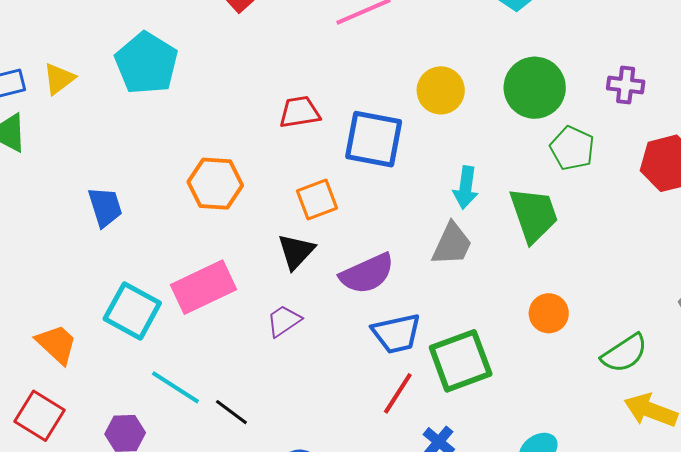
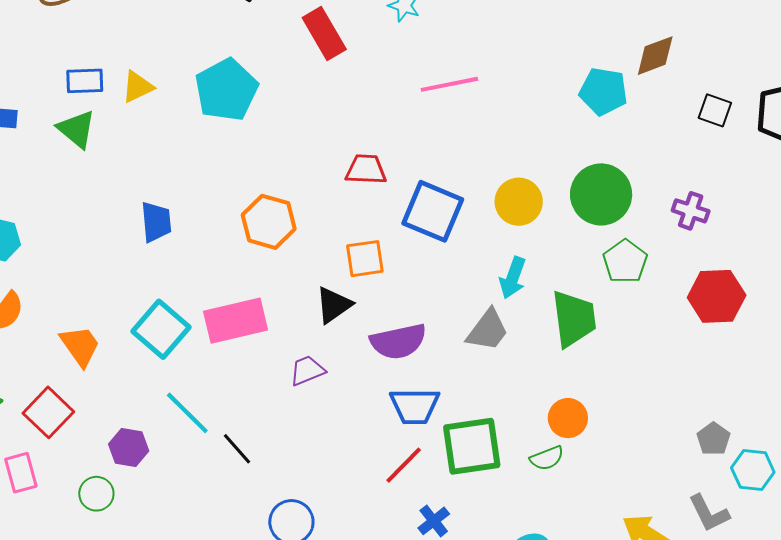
yellow circle: (441, 90) -> (519, 202), moved
green semicircle: (624, 353) -> (547, 458), moved, size x0.7

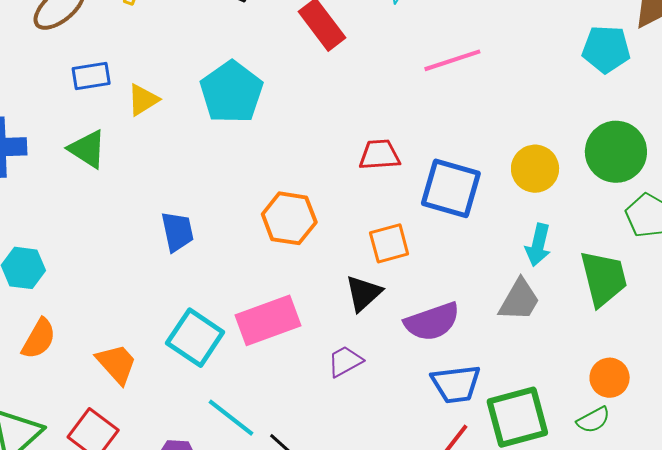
blue rectangle: (85, 81) -> (91, 76), moved

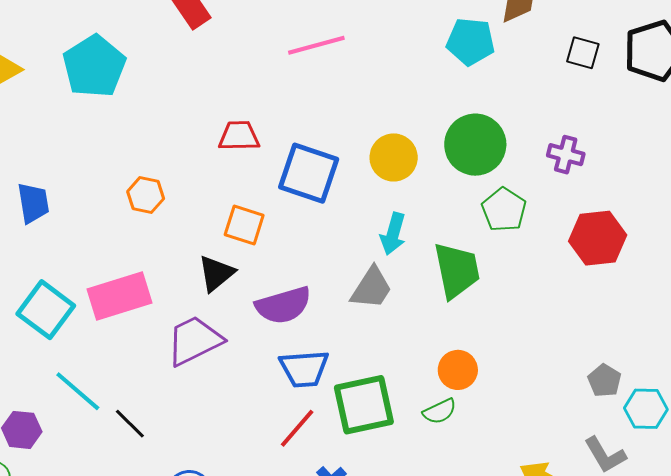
orange hexagon: (289, 218) -> (146, 195), size x0.7
orange square: (389, 243) -> (244, 225), turned 30
purple trapezoid: (345, 361) -> (194, 341), size x1.6

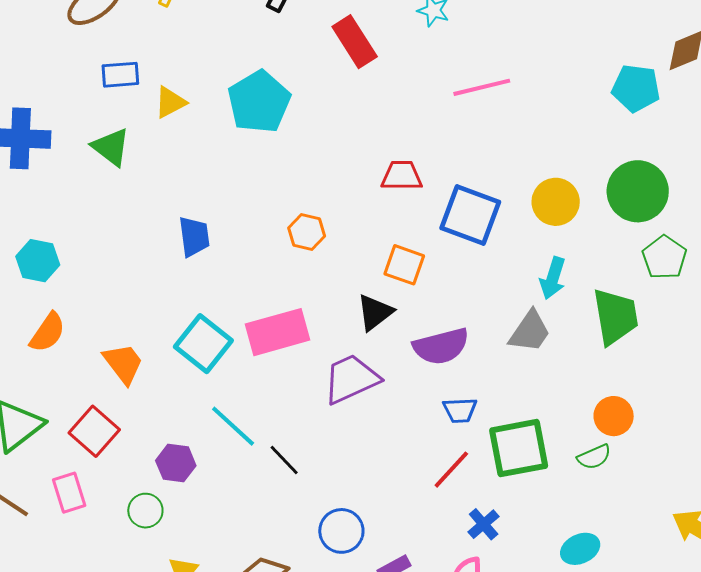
blue trapezoid: (304, 369) -> (460, 410), size x0.7

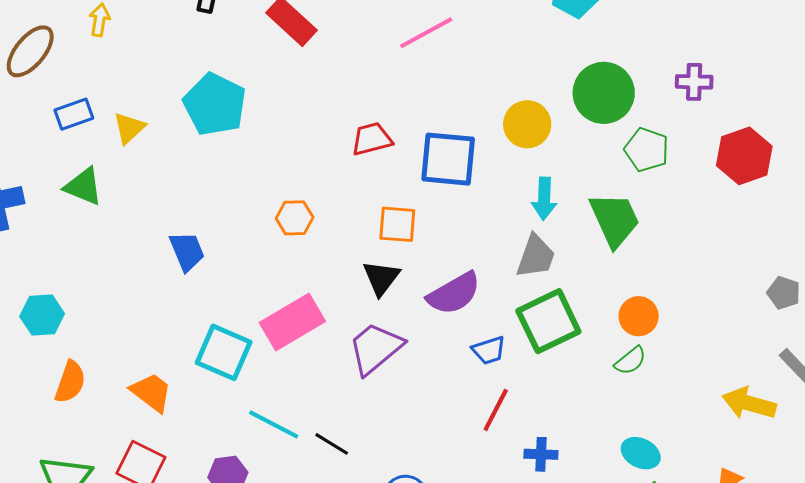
green square: (519, 448) -> (548, 321), moved
blue cross: (484, 524) -> (541, 454), turned -32
cyan ellipse: (580, 549) -> (641, 453), turned 66

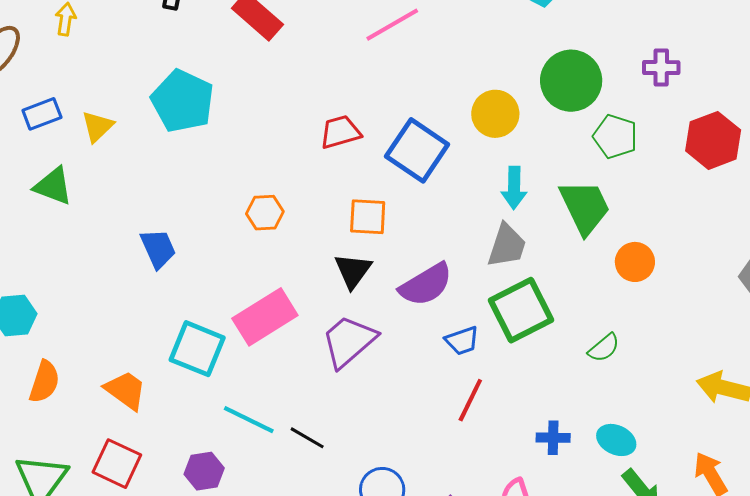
blue square: (448, 159) -> (417, 150), turned 30
orange circle: (639, 316) -> (635, 262), moved
blue cross: (541, 454) -> (553, 438), moved

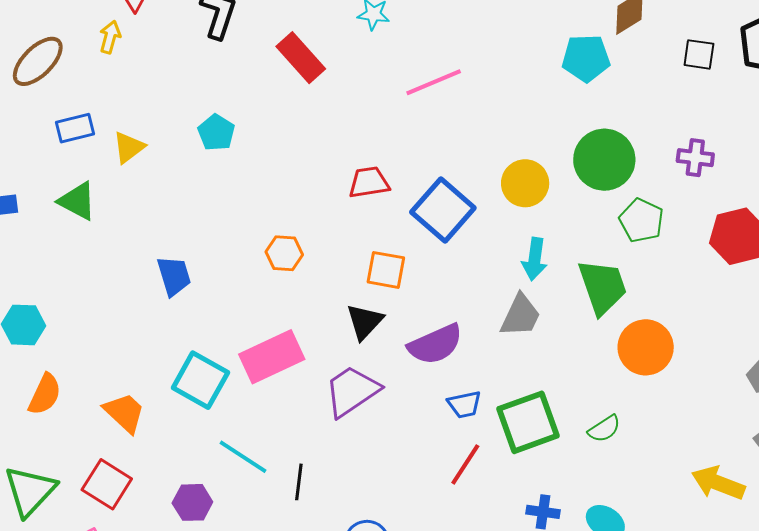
cyan pentagon: (183, 101) -> (216, 132), size x0.6
orange circle: (635, 262) -> (646, 347), size x1.4
green square: (521, 310) -> (528, 422), moved
black line: (307, 438) -> (299, 482), turned 60

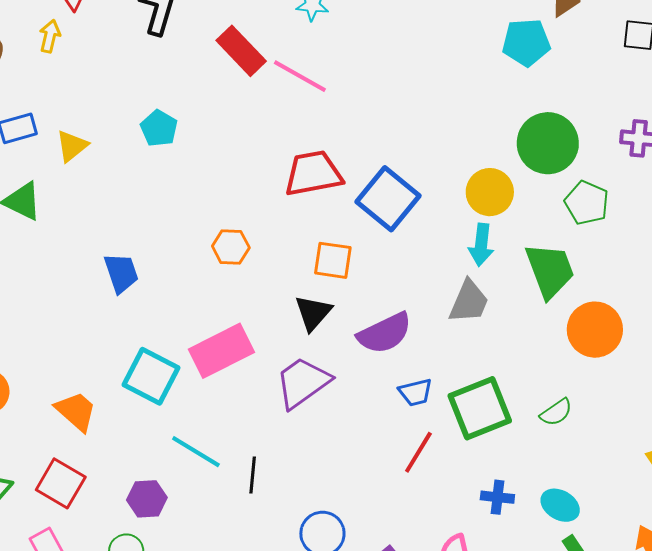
pink line: (434, 82) -> (300, 76), moved, turned 54
red trapezoid: (369, 182) -> (313, 173), size x1.4
yellow circle: (525, 183) -> (490, 192), moved

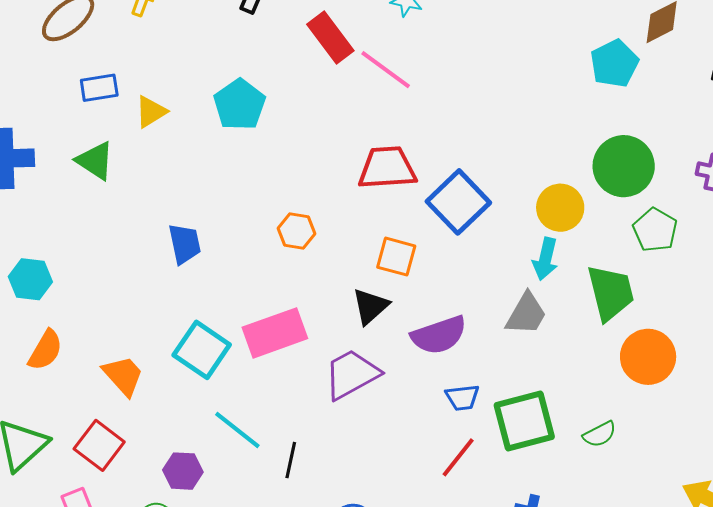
cyan pentagon: (526, 42) -> (614, 63), turned -30
cyan pentagon: (159, 128) -> (239, 105), size x1.4

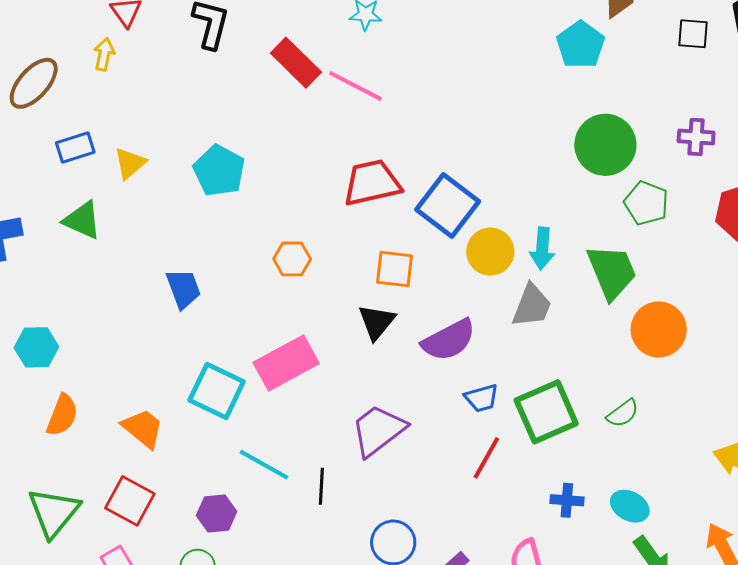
cyan pentagon: (239, 105) -> (219, 171), moved
yellow circle: (560, 208) -> (490, 252), moved
purple trapezoid: (352, 374) -> (378, 430), moved

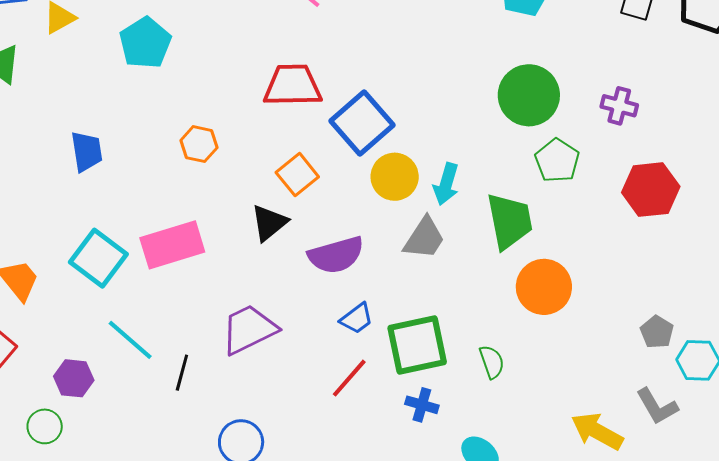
orange square: (395, 269) -> (297, 175), turned 33
blue trapezoid: (482, 398) -> (357, 319), turned -33
green semicircle: (623, 413) -> (492, 362), turned -84
blue cross: (567, 500) -> (422, 405), moved

